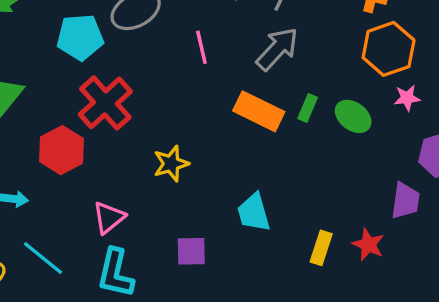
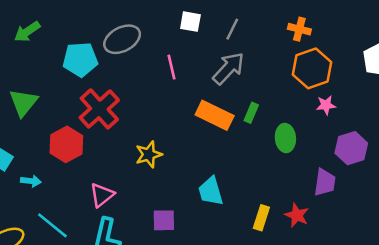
green ellipse: (353, 116) -> (285, 138), moved, turned 48

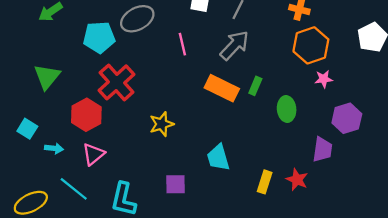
pink triangle: (102, 195) -> (93, 154), moved

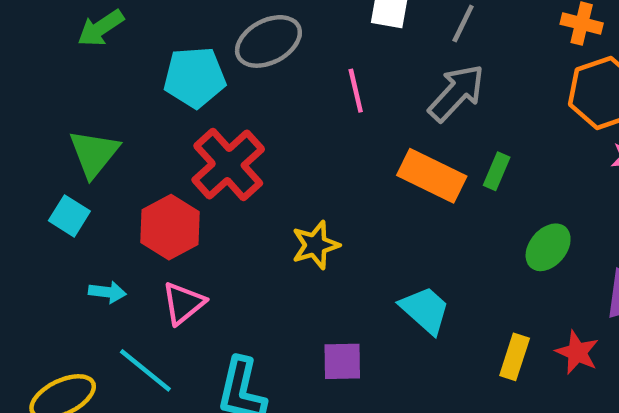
green ellipse: (287, 109) -> (548, 247), moved, turned 45
cyan square: (27, 129) -> (69, 216), moved
cyan trapezoid: (218, 158) -> (425, 310), turned 148

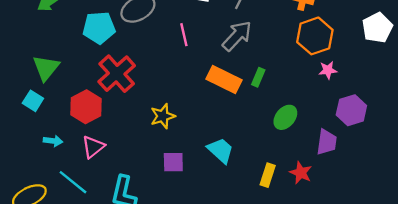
purple square: (342, 361) -> (173, 162), moved

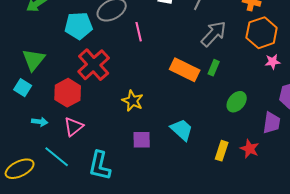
pink line: (184, 35) -> (139, 32), moved
gray arrow: (237, 36) -> (214, 34), moved
yellow star: (163, 116) -> (133, 101), turned -30

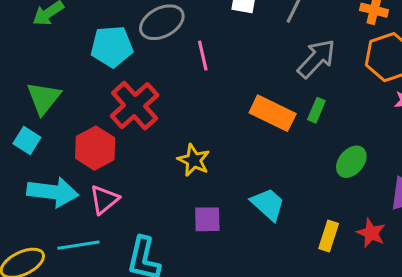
cyan arrow: (40, 122) -> (53, 192), size x2.0
cyan line: (57, 157) -> (78, 245), turned -48

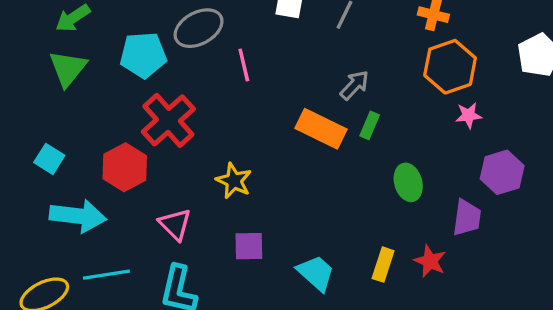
gray arrow: (316, 59) -> (355, 85), moved, size x0.7
green triangle: (44, 98) -> (68, 68), moved
green ellipse: (351, 162) -> (408, 182), turned -56
pink triangle: (104, 200) -> (175, 224), moved, turned -36
cyan trapezoid: (268, 204) -> (316, 273), moved

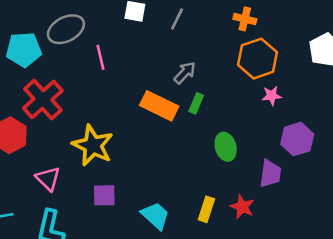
yellow star: (234, 181) -> (93, 145), size x1.5

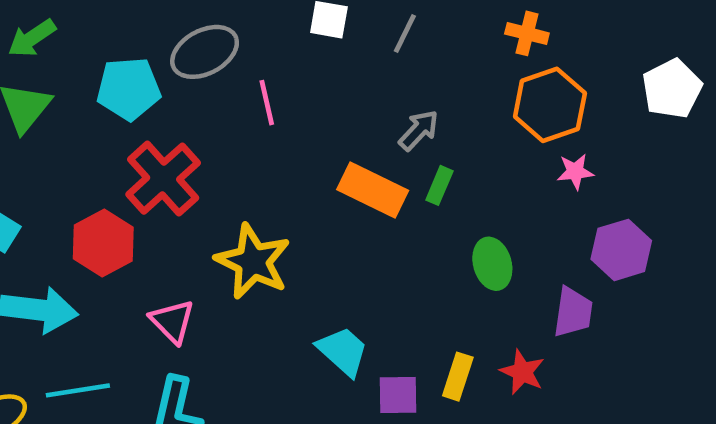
purple square: (104, 195) -> (398, 395), moved
cyan trapezoid: (155, 216) -> (343, 351), moved

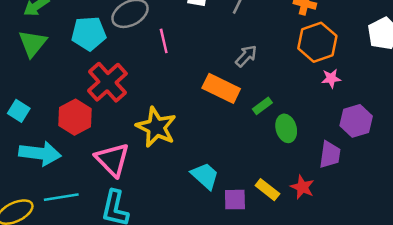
green rectangle: (439, 185) -> (262, 106), moved, turned 30
pink triangle: (172, 321) -> (112, 160), size x1.4
yellow rectangle: (458, 377) -> (267, 190), turned -70

